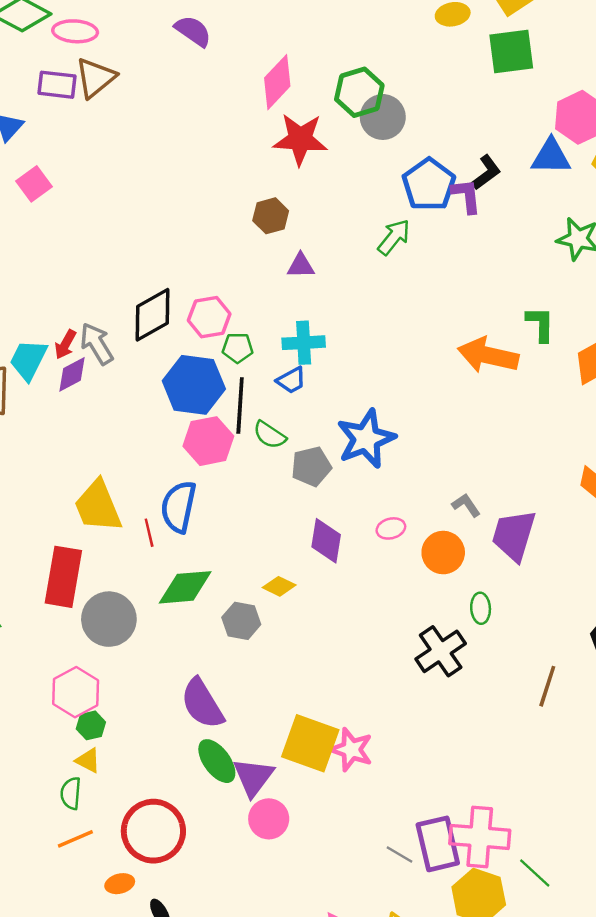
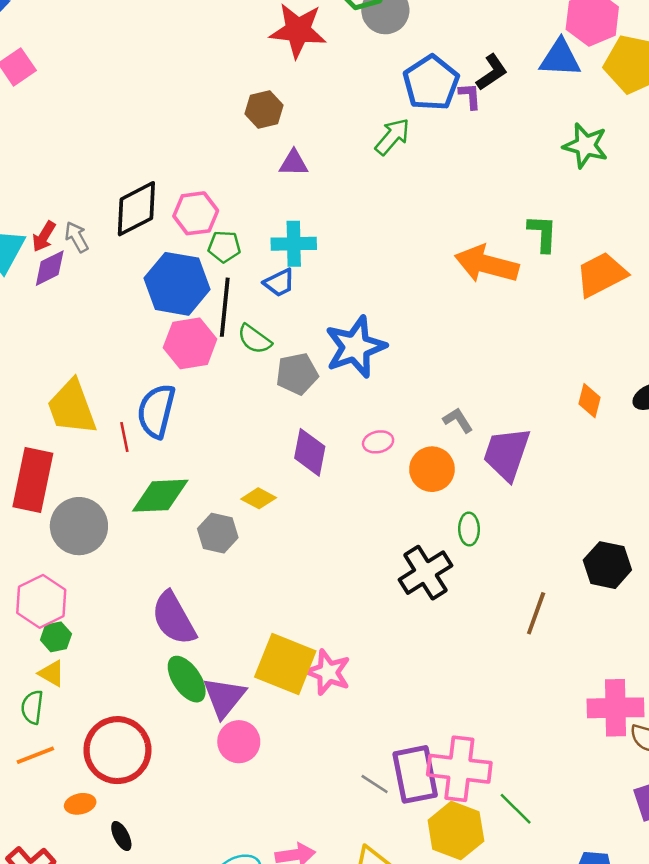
purple L-shape: (466, 196) -> (470, 96), size x0.7
gray arrow: (97, 344) -> (77, 237), size x0.7

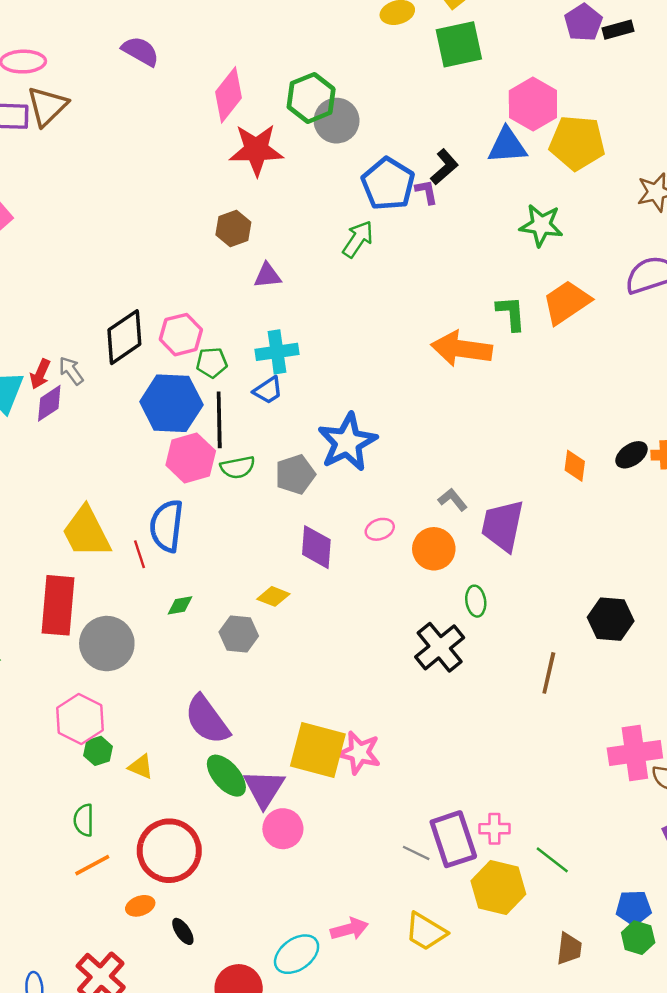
orange trapezoid: (601, 275) -> (567, 302), moved
green semicircle: (255, 339) -> (238, 467), moved, turned -40
green diamond: (160, 496) -> (180, 605), size x0.5
yellow triangle: (52, 673) -> (141, 767), moved
pink cross: (459, 769) -> (494, 829), size x0.5

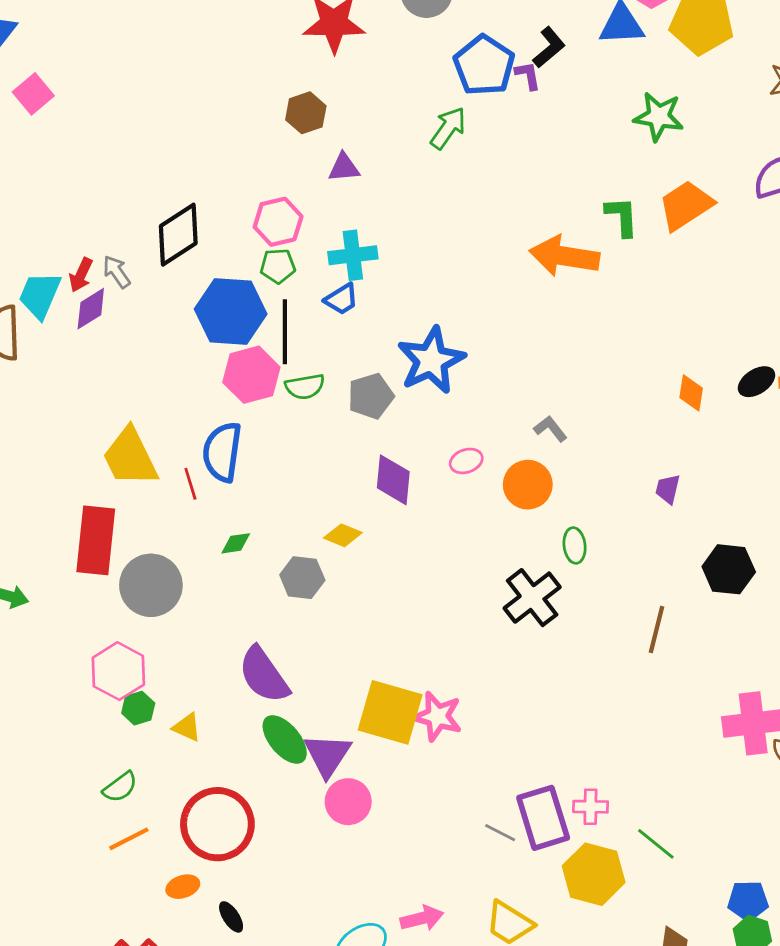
pink hexagon: (181, 335) -> (278, 222), moved
purple trapezoid: (503, 526) -> (668, 489), moved, size x0.5
green semicircle: (84, 820) -> (120, 787), turned -128

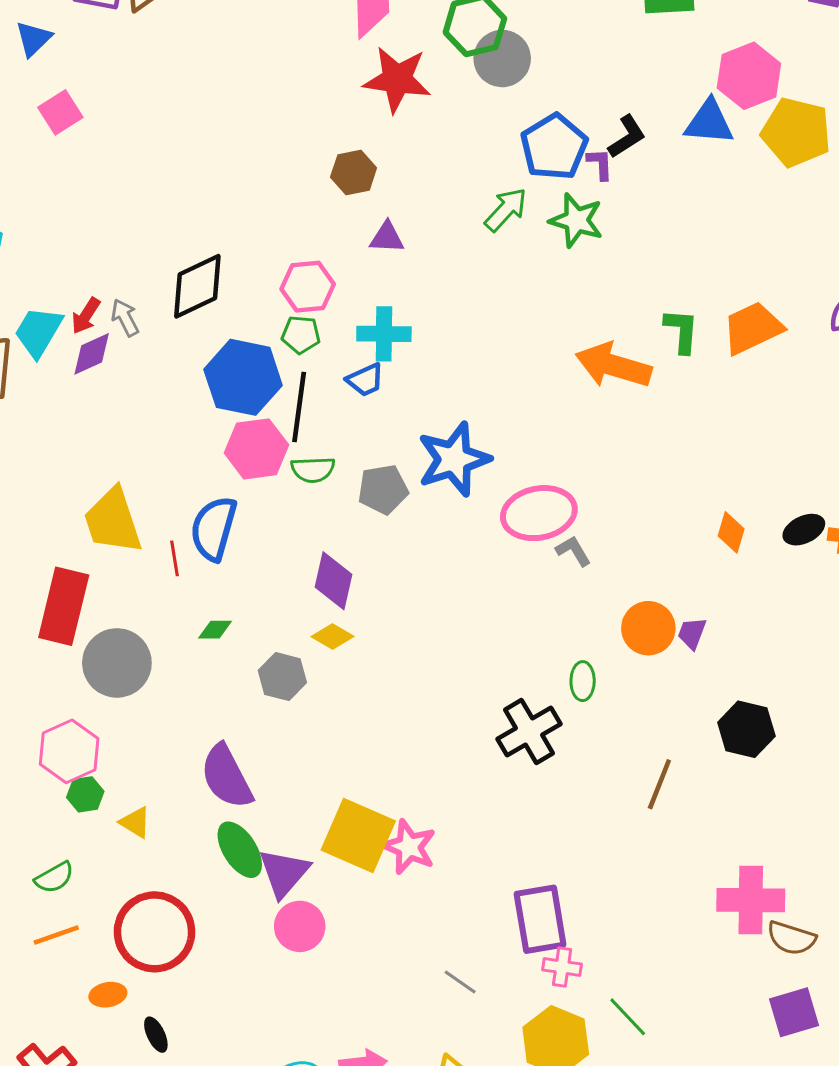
green star: (659, 117) -> (576, 220), moved
pink ellipse: (466, 461) -> (539, 513), moved, size x2.0
purple diamond: (393, 480) -> (334, 581), moved
orange circle: (528, 485) -> (648, 628), moved
purple rectangle: (543, 818) -> (540, 919), moved

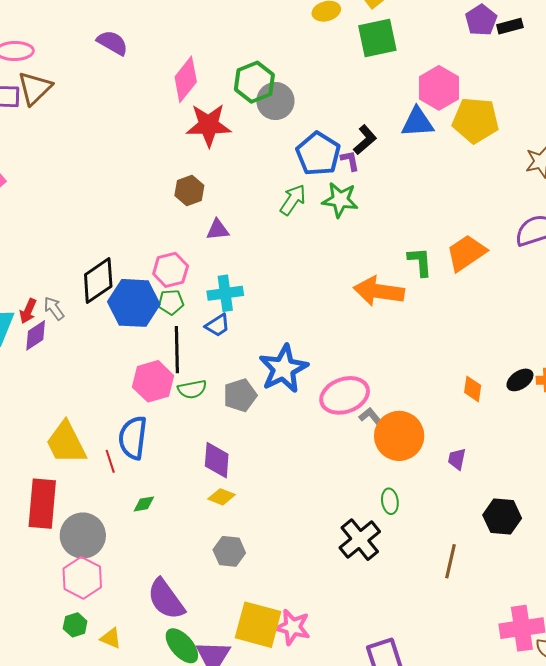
blue hexagon: (243, 377) -> (134, 303), moved
orange circle: (648, 628) -> (399, 436), moved, size x1.4
gray hexagon: (282, 677) -> (229, 551), moved
pink hexagon: (69, 751) -> (82, 578), moved

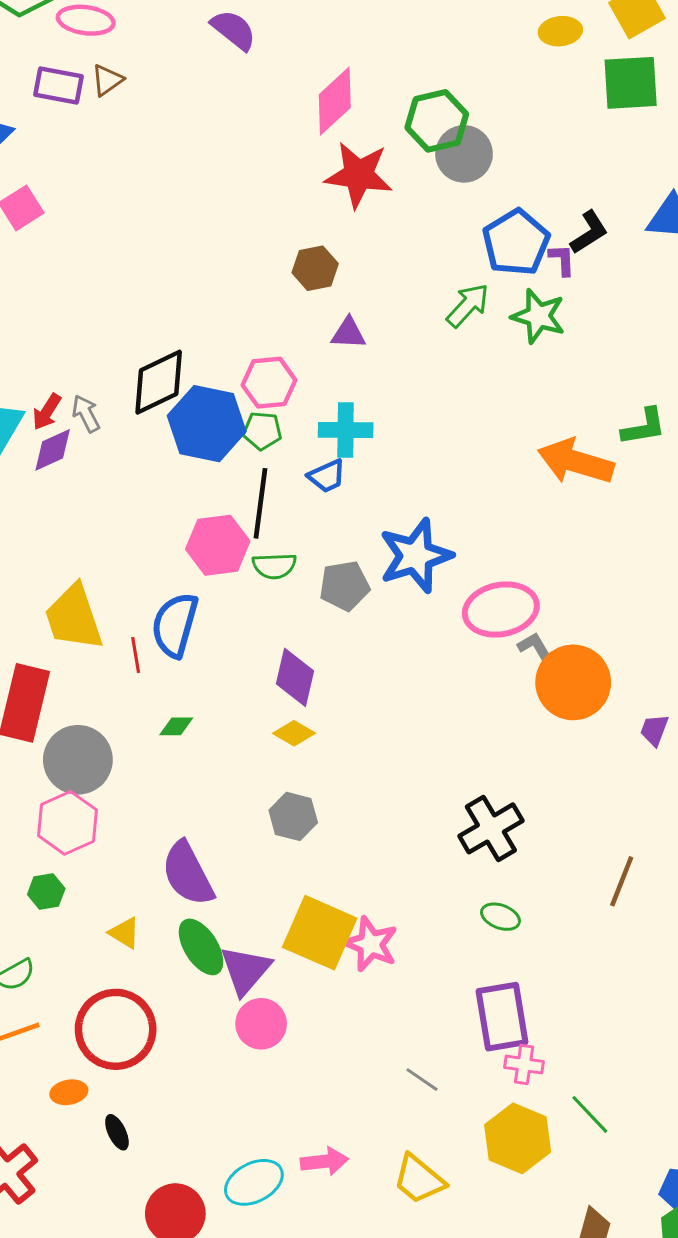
brown triangle: (35, 88) -> (107, 80), size x0.6
green L-shape: (420, 262) -> (644, 427), turned 76
green ellipse: (390, 501) -> (500, 917), moved, turned -70
yellow triangle: (111, 638) -> (124, 933), moved

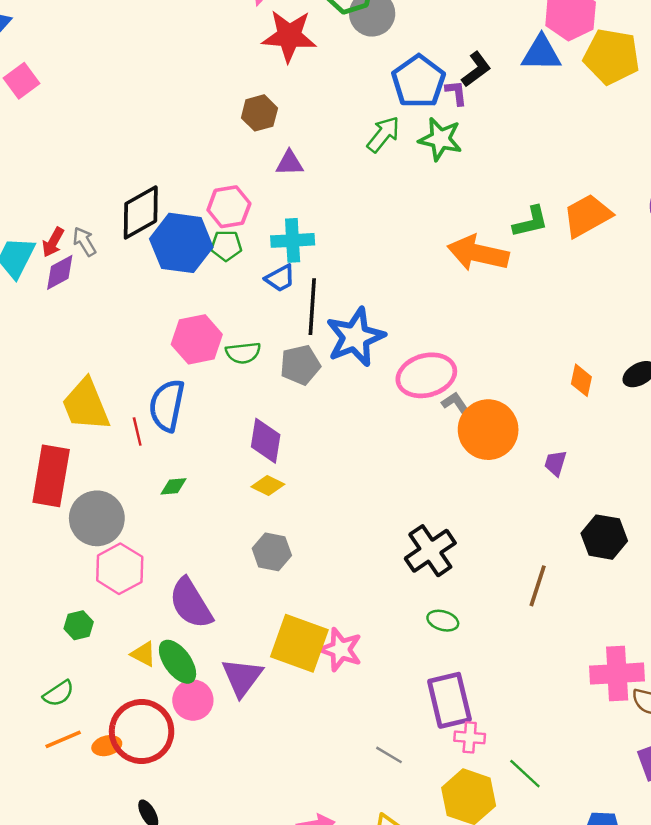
black line: (261, 503) -> (312, 307), moved
pink hexagon: (67, 823) -> (120, 569), moved
green ellipse: (201, 947) -> (178, 662), moved
pink circle: (261, 1024) -> (193, 700), moved
orange ellipse: (69, 1092) -> (107, 746), moved

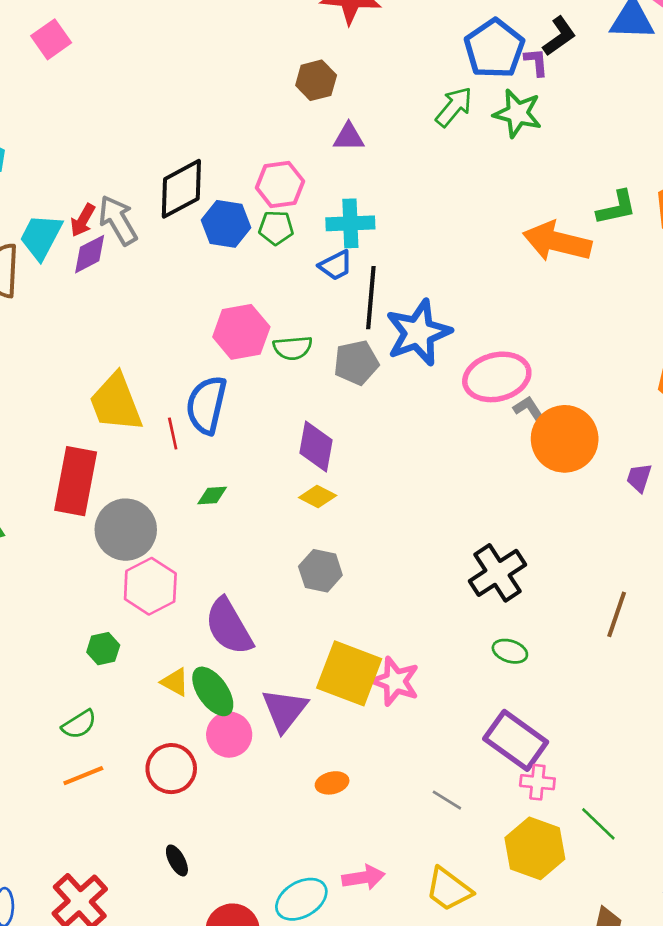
gray arrow: (84, 242) -> (118, 220), size x1.5
blue hexagon: (181, 243) -> (226, 224), size x0.7
purple rectangle: (449, 700) -> (516, 740), turned -42
red circle: (142, 732) -> (171, 769), size x0.7
orange ellipse: (107, 746) -> (332, 783), moved

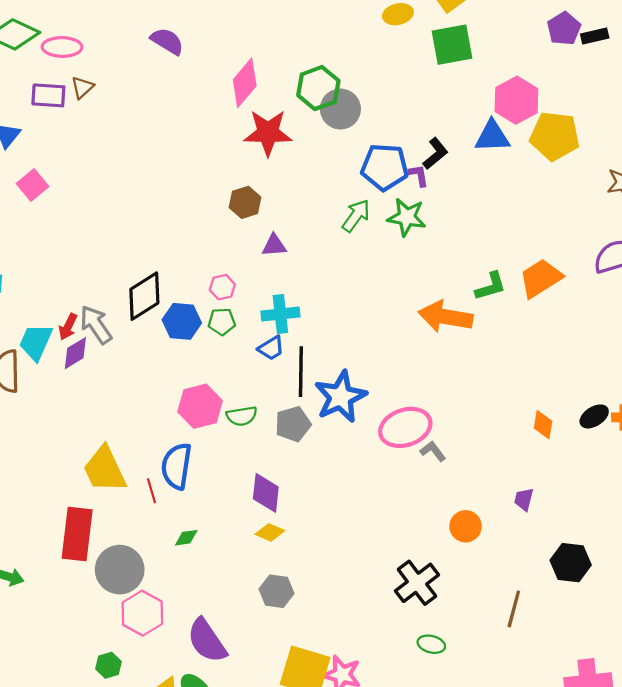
blue pentagon: (494, 49) -> (385, 167), turned -30
pink hexagon: (280, 184) -> (222, 287), size x0.7
orange circle: (565, 439) -> (466, 526), moved, size x0.6

